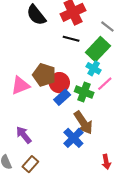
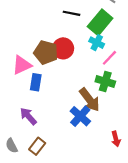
red circle: (59, 83) -> (63, 48), moved
green cross: (84, 92) -> (105, 81), moved
blue rectangle: (62, 97) -> (36, 82), moved, turned -35

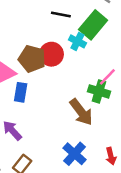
cyan cross: (97, 43) -> (77, 41), moved
pink line: (109, 58) -> (107, 77), moved
blue cross: (80, 116) -> (75, 154), moved

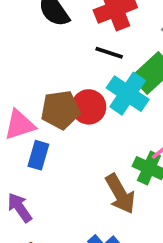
cyan cross: (77, 41) -> (128, 94), size x1.6
brown pentagon: (32, 59) -> (60, 110), turned -30

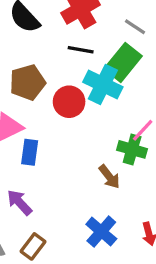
brown pentagon: (60, 110) -> (28, 82), moved
brown arrow: (120, 194) -> (109, 177), size x0.7

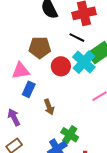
green cross: (132, 149) -> (70, 135), moved
brown arrow: (109, 177) -> (49, 107), moved

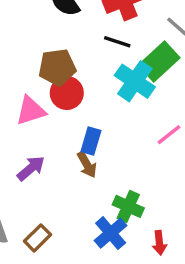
red circle: (61, 66) -> (67, 93), moved
blue rectangle: (29, 89) -> (91, 141), moved
purple arrow: (14, 117) -> (31, 168), moved, turned 84

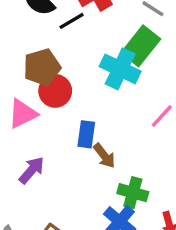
black line: (117, 42) -> (72, 21), moved, turned -40
brown arrow: (87, 165) -> (104, 156), moved

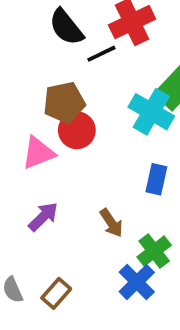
blue rectangle: (86, 134) -> (156, 179), moved
brown arrow: (104, 156) -> (111, 223), moved
green cross: (133, 193) -> (154, 251), turned 32

